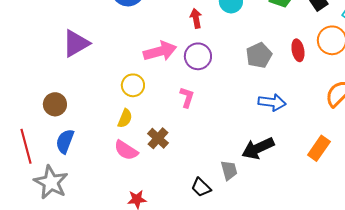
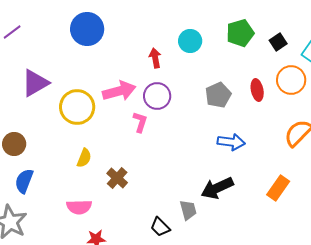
yellow circle: (133, 85) -> (77, 107), moved, size x1.5
pink L-shape: (187, 97) -> (140, 122), moved
pink semicircle: (126, 150) -> (79, 207), moved, turned -35

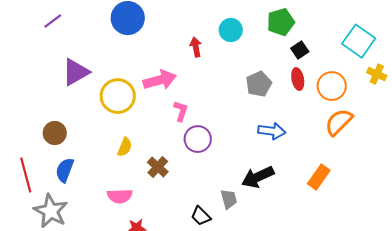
black square: (278, 42) -> (300, 50), moved
orange circle: (291, 80) -> (332, 86), moved
purple circle: (157, 96) -> (198, 139), moved

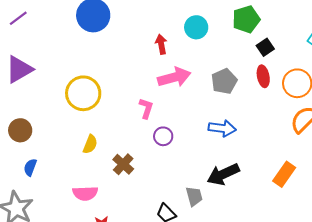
purple triangle: (76, 72) -> (19, 69), moved
pink arrow: (160, 80) -> (174, 77), moved
blue arrow: (272, 131) -> (222, 128), moved
purple circle: (198, 139) -> (163, 136), size x0.7
blue semicircle: (65, 170) -> (30, 167), size x0.7

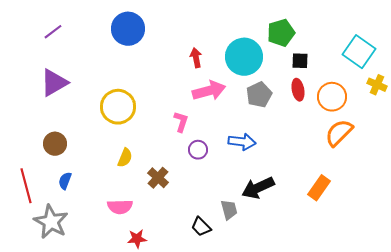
cyan circle: (196, 27) -> (244, 57), moved, size x1.6
black square: (265, 47) -> (300, 61), turned 36
blue arrow: (222, 128) -> (242, 142), moved

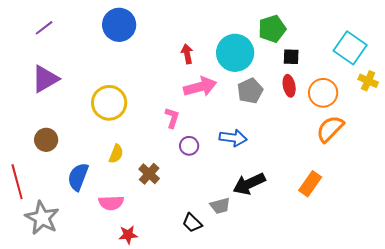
blue semicircle: (65, 181) -> (78, 177), moved, size x1.6
gray trapezoid: (229, 210) -> (220, 206), turned 90

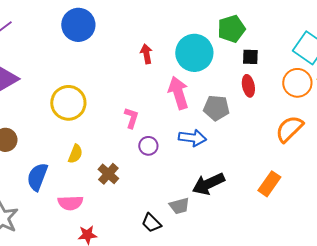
pink arrow: (200, 87) -> (178, 93), moved, turned -92
gray pentagon: (250, 91) -> (216, 108), moved, turned 30
orange circle: (323, 93) -> (297, 83), moved

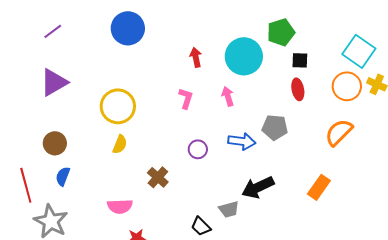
pink arrow: (178, 93) -> (228, 96), size x0.6
gray pentagon: (216, 108) -> (275, 127), moved
pink L-shape: (131, 118) -> (186, 98), moved
yellow semicircle: (75, 154) -> (120, 144), moved
blue semicircle: (37, 177) -> (63, 176), moved, size x0.7

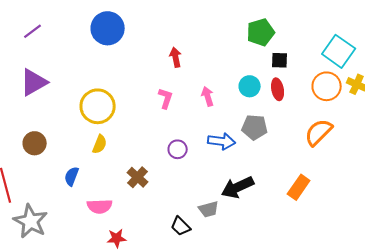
cyan circle: (244, 56) -> (250, 86), moved, size x0.6
blue semicircle: (63, 176) -> (72, 176), moved

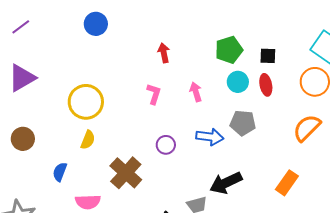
blue circle: (108, 28) -> (96, 24), size x0.7
green pentagon: (261, 32) -> (229, 50), moved
brown cross: (138, 177) -> (126, 173), size x1.5

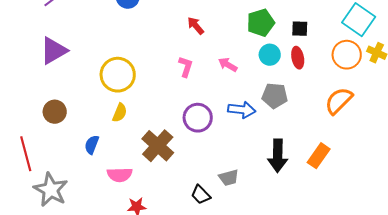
red arrow: (164, 53) -> (196, 26), turned -30
pink arrow: (196, 92) -> (228, 65), turned -42
purple circle: (166, 145) -> (198, 118), size x1.5
black arrow: (226, 183) -> (278, 156), moved, turned -64

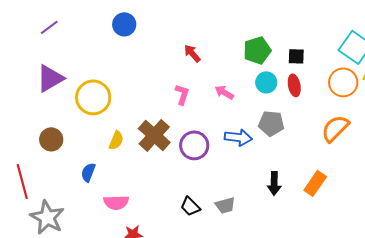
yellow circle: (118, 75) -> (93, 97), moved
brown cross: (158, 146) -> (154, 135), moved
black arrow: (278, 156) -> (274, 183), size x0.7
black trapezoid: (201, 195) -> (190, 206), moved

